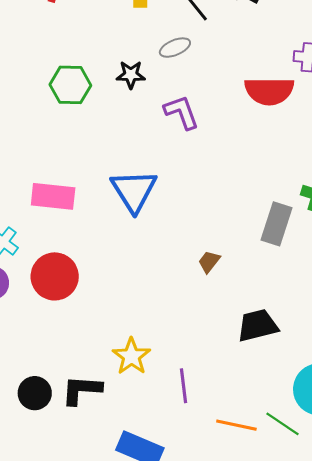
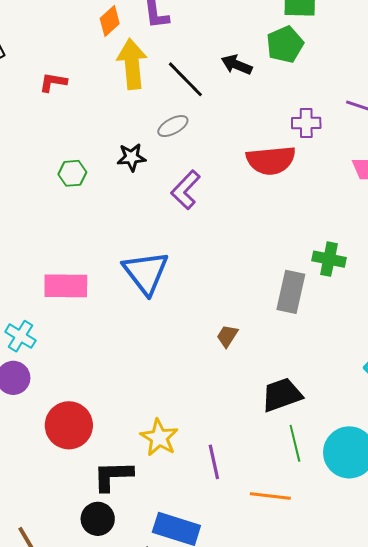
green hexagon: (70, 85) -> (72, 173), size x0.7
purple L-shape: (182, 112) -> (186, 190), turned -111
red circle: (55, 276) -> (69, 425), moved
black circle: (35, 393) -> (98, 519), moved
green line: (282, 424) -> (295, 443), moved, turned 48

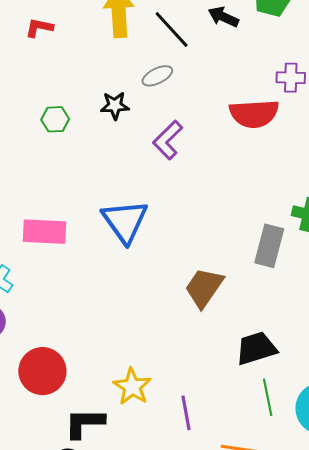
brown trapezoid: (227, 336) -> (204, 288), size x1.8

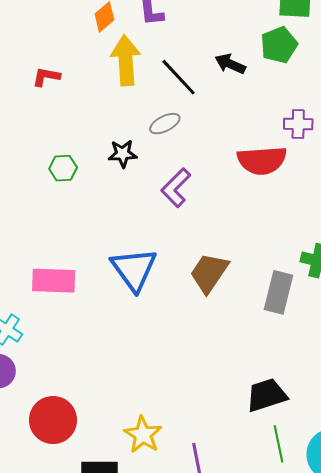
brown trapezoid: (204, 288) -> (209, 273), moved

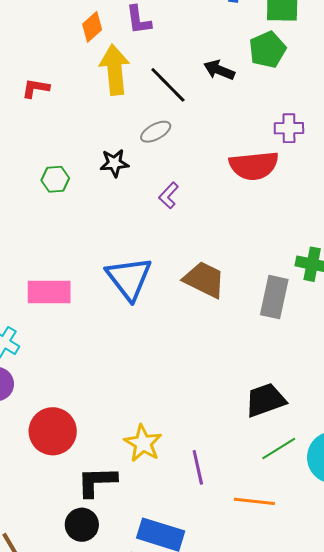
purple L-shape: (176, 188) -> (169, 195), size x0.7
brown trapezoid: (209, 273) -> (204, 280), turned 84
green line: (279, 444) -> (279, 448), turned 72

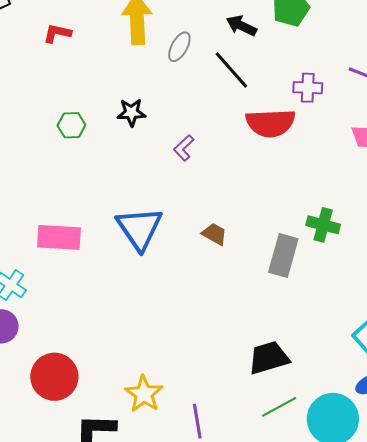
black line: (168, 85) -> (231, 70), moved
gray ellipse: (156, 132) -> (179, 47), moved, turned -36
brown trapezoid: (204, 280) -> (214, 234), size x0.6

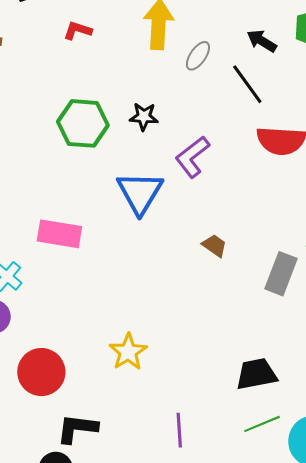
green hexagon: (71, 125) -> (83, 123), size x1.8
purple L-shape: (184, 148) -> (192, 157), size x1.6
blue triangle: (139, 228) -> (140, 193), moved
yellow star: (144, 394) -> (128, 352), moved

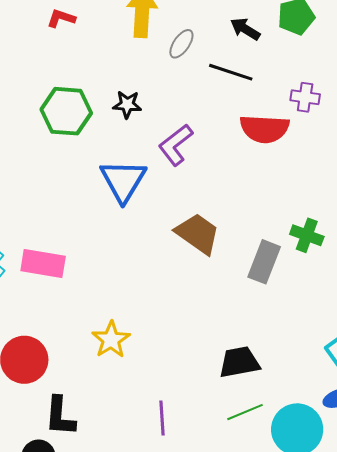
black line: (247, 84) -> (231, 72), turned -36
pink rectangle: (59, 234) -> (43, 264), moved
brown trapezoid: (215, 246) -> (198, 234), size x1.8
black L-shape: (77, 429) -> (60, 416), turned -93

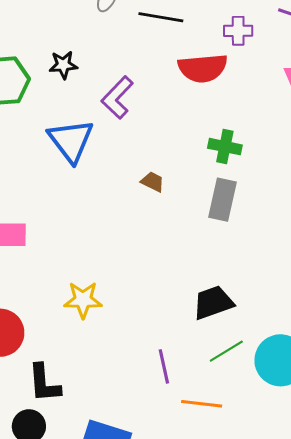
brown trapezoid: (198, 234) -> (153, 182), size x0.5
green cross: (307, 235) -> (225, 147), moved
yellow star: (111, 340) -> (83, 300), turned -30
purple line: (162, 418) -> (164, 366), moved

